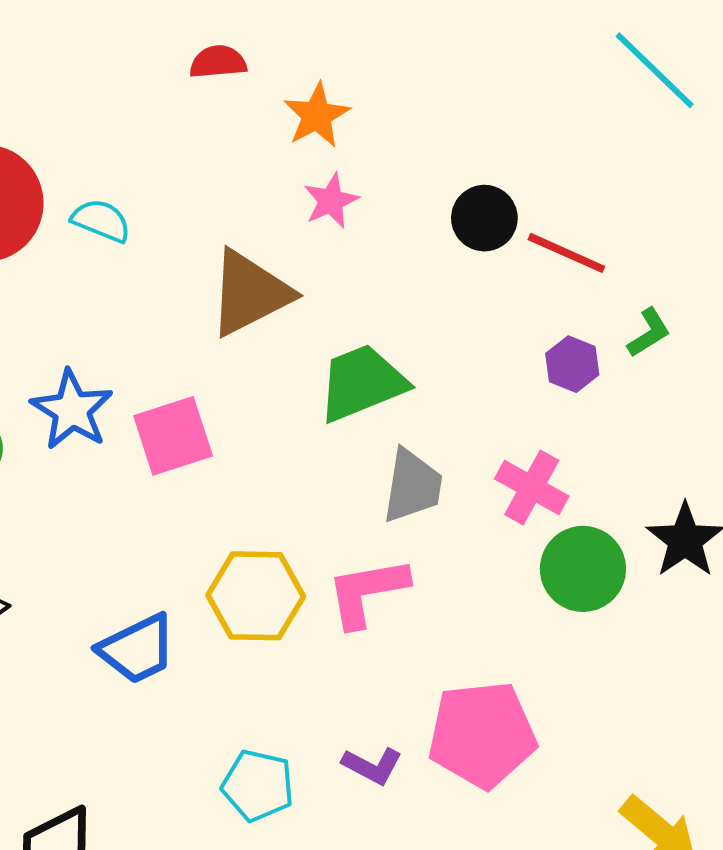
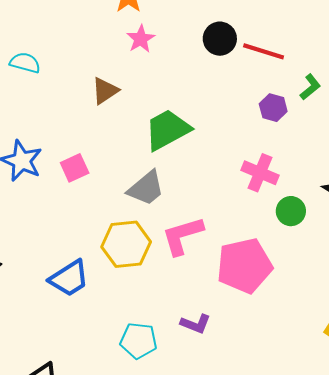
brown triangle: (250, 293) -> (105, 91), size x0.6
pink square: (173, 436) -> (75, 168), size x0.7
gray trapezoid: (412, 486) -> (146, 188), moved, turned 48
green circle: (583, 569) -> (291, 211), size x0.7
pink pentagon: (482, 735) -> (244, 266), moved

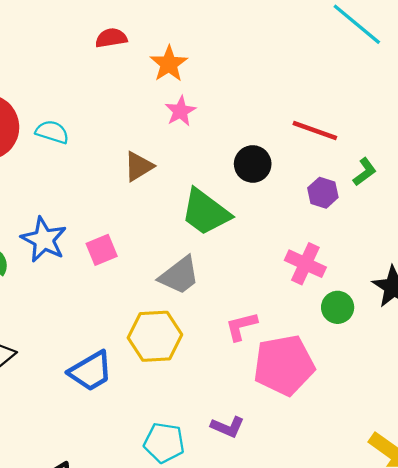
black circle: (220, 39) -> (253, 164), moved
green trapezoid: (167, 130) -> (206, 212), turned -117
pink L-shape: (182, 236) -> (241, 326), moved, size x0.7

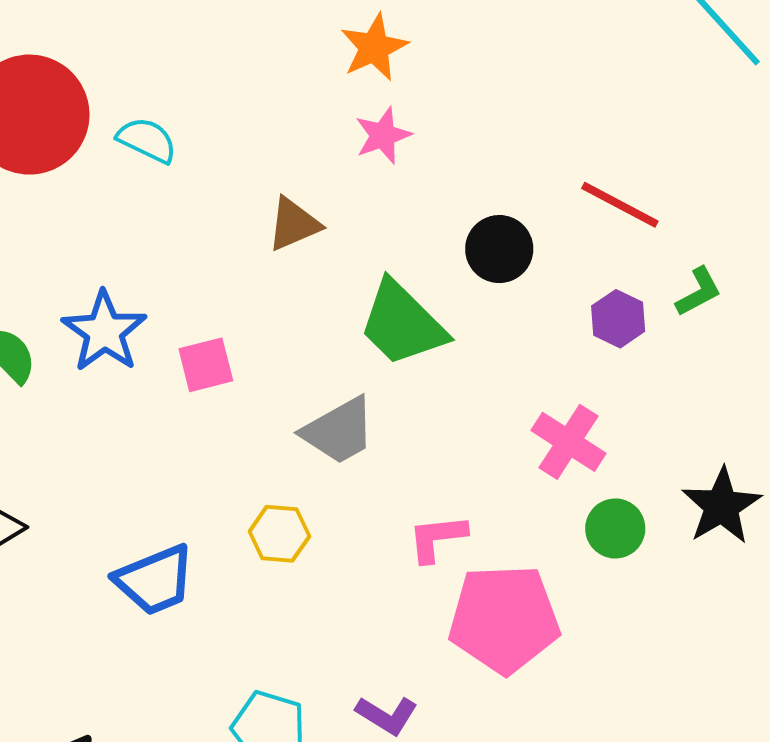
yellow hexagon: (155, 336) -> (279, 534), size x0.6

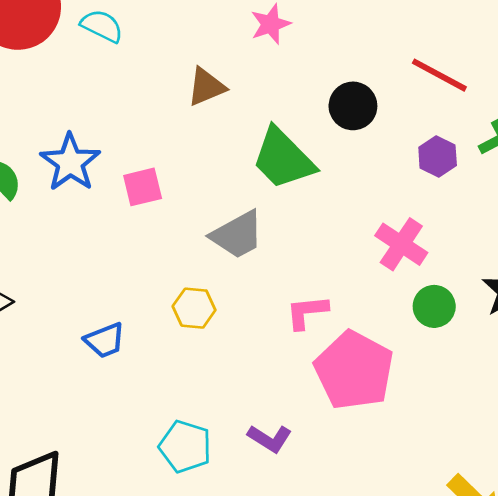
blue trapezoid: (155, 580) -> (105, 340), size x0.7
pink pentagon: (504, 619) -> (354, 370), turned 30

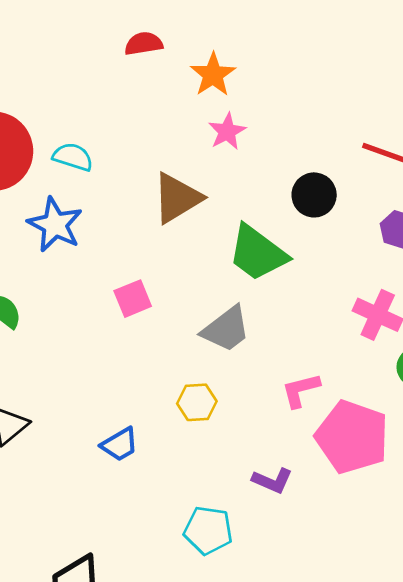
brown triangle: (206, 87) -> (177, 198), size x1.4
blue star: (70, 162) -> (55, 225), moved
purple L-shape: (270, 438) -> (272, 481), moved

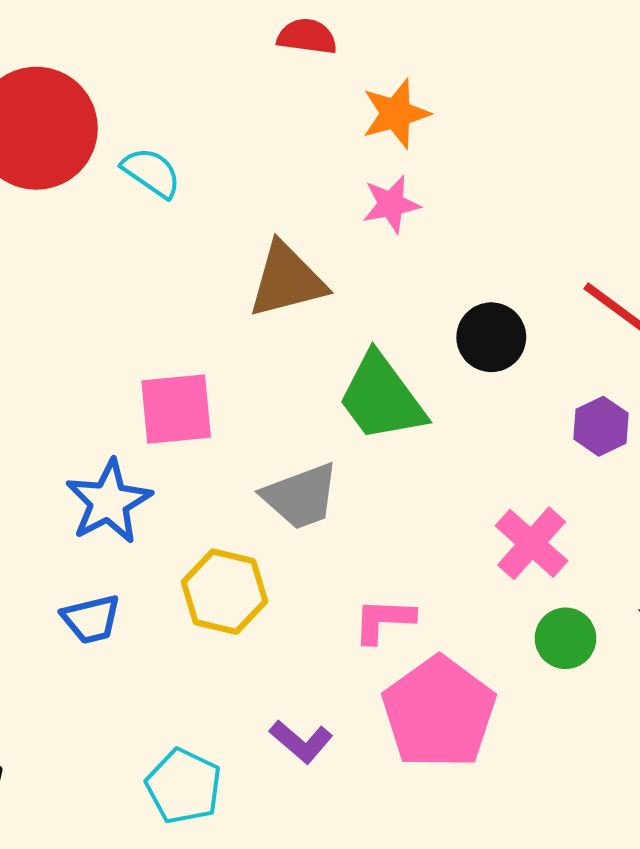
blue star: (55, 225) -> (109, 502), moved
pink square: (133, 299) -> (176, 409), size x1.4
yellow hexagon: (197, 402) -> (224, 592), size x1.4

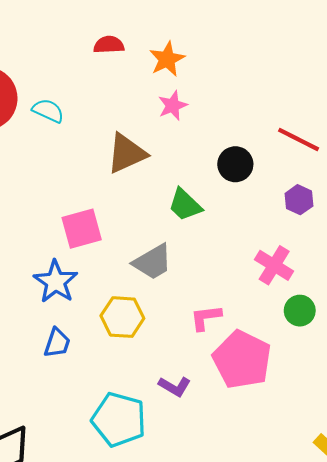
red semicircle: (307, 36) -> (109, 45), moved
green trapezoid: (381, 398) -> (185, 205), size x0.7
blue trapezoid: (91, 619) -> (57, 343), turned -48
cyan pentagon: (184, 786) -> (119, 420), size x1.4

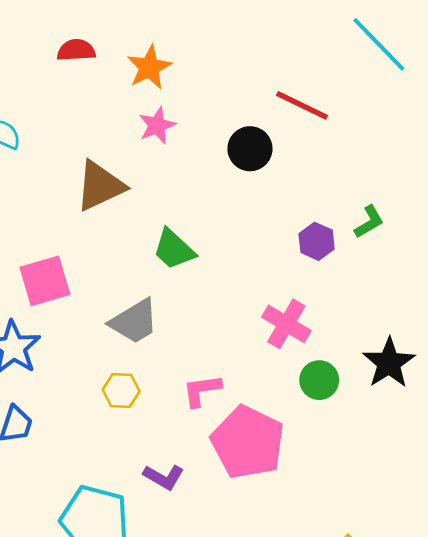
red line: (299, 140) -> (302, 105), moved
black circle: (235, 164) -> (250, 149), moved
yellow hexagon: (122, 317) -> (121, 390), moved, size x0.7

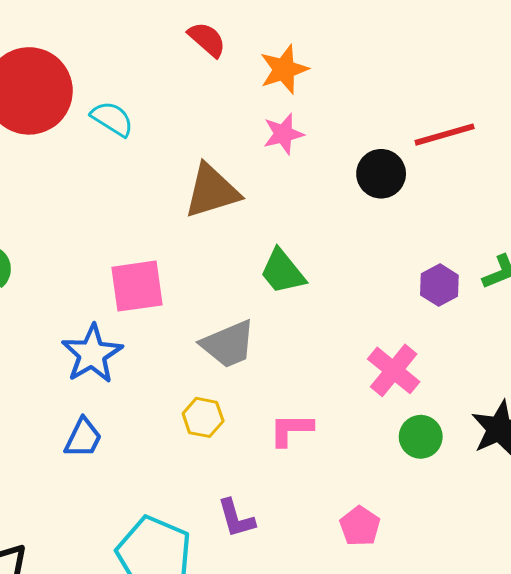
red semicircle: (76, 50) -> (207, 39), turned 36
red line: (302, 105) -> (445, 135), turned -50
pink pentagon: (248, 442) -> (360, 526), moved, size x0.5
purple L-shape: (164, 477) -> (236, 518), turned 36

